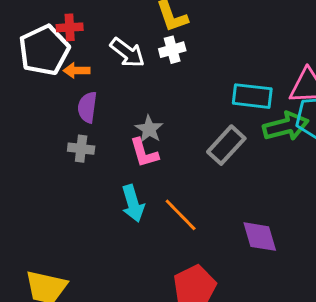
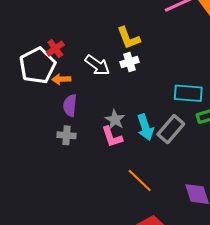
red cross: (70, 27) -> (55, 49), turned -30
cyan arrow: (133, 203) -> (145, 127), moved

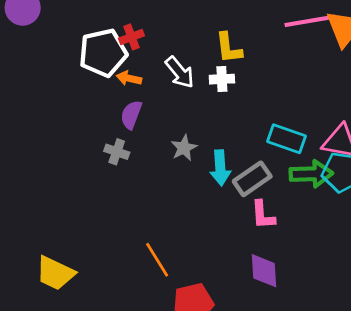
pink L-shape: (112, 137) -> (263, 215), moved
orange line: (140, 180) -> (157, 260), moved

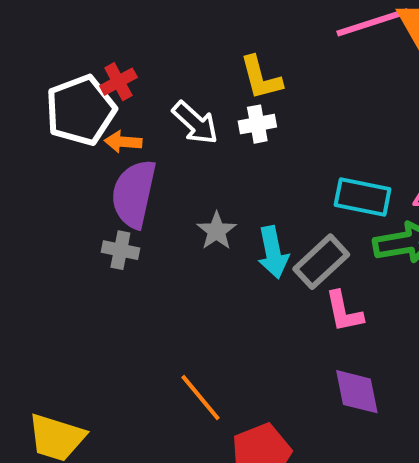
purple semicircle: (131, 115) -> (134, 194), size x1.6

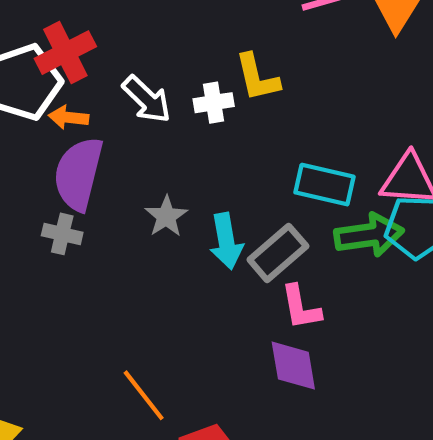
yellow L-shape: (261, 78) -> (257, 77), moved
red cross: (118, 82) -> (65, 53), size x1.5
purple diamond: (357, 392) -> (293, 366), moved

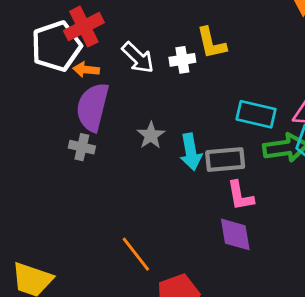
gray rectangle: (278, 253) -> (225, 160), turned 36

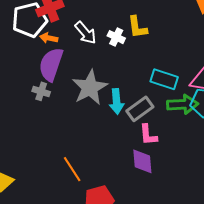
white cross: (182, 60) -> (116, 37), turned 30
gray star: (151, 135) -> (90, 88), size x1.8
gray rectangle: (225, 160) -> (140, 109), turned -36

